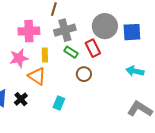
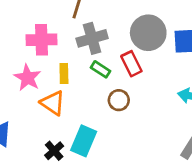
pink star: (19, 58) -> (27, 78), turned -30
black cross: (21, 99) -> (54, 151), moved
cyan rectangle: (59, 103) -> (84, 141), size x1.5

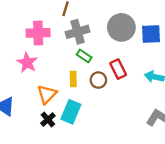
red rectangle: (131, 64) -> (118, 69), moved
yellow rectangle: (64, 73) -> (73, 79), moved
orange triangle: (53, 103) -> (47, 94), moved, turned 40

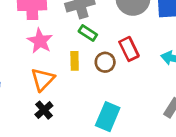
pink star: (27, 62) -> (40, 41), moved
cyan rectangle: (71, 112) -> (108, 117), moved

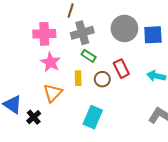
black cross: (44, 110) -> (34, 117), moved
cyan rectangle: (108, 117) -> (93, 117), moved

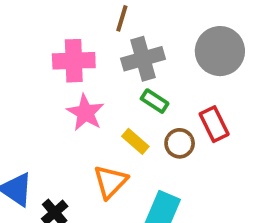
yellow rectangle: (78, 78) -> (135, 141), turned -48
orange triangle: (53, 93) -> (110, 182), moved

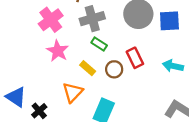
pink cross: (74, 61) -> (51, 20), turned -35

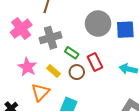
gray cross: (92, 19) -> (50, 38), moved
green rectangle: (99, 44) -> (72, 53), moved
pink star: (58, 51) -> (27, 67), moved

